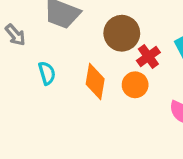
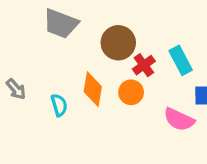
gray arrow: (15, 35) -> (16, 89), moved
cyan semicircle: (47, 73) -> (59, 105), moved

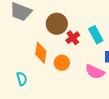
orange circle: (131, 92) -> (62, 63), moved
cyan semicircle: (59, 105) -> (22, 79), moved

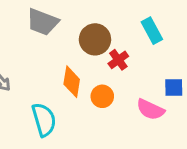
cyan rectangle: (96, 35) -> (152, 31), moved
cyan semicircle: (22, 79) -> (44, 120), size x1.6

